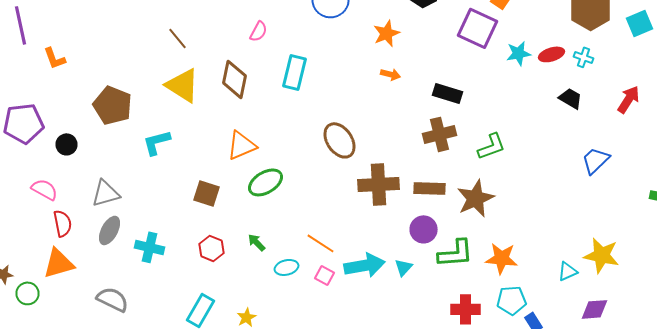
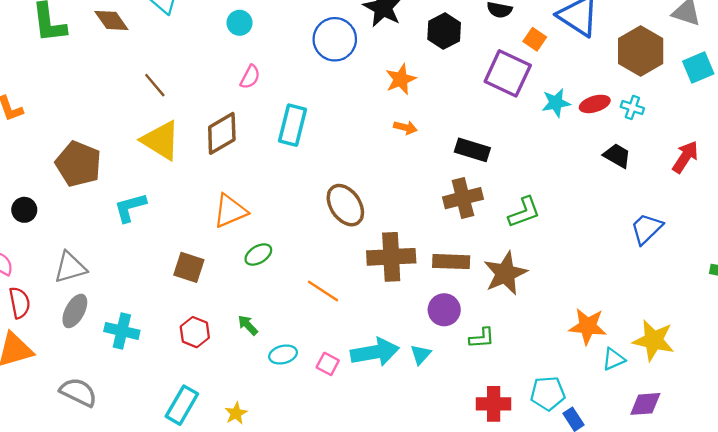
brown diamond: (234, 79) -> (222, 133), turned 48
green ellipse: (266, 182) -> (258, 255), size x0.7
orange line: (320, 243) -> (323, 291), moved
green L-shape: (456, 253) -> (482, 338), size x0.6
orange star: (502, 258) -> (588, 326), moved

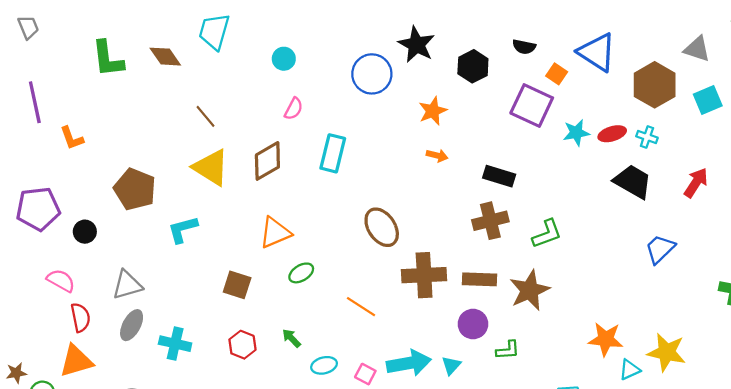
black trapezoid: (617, 156) -> (633, 182), size x1.5

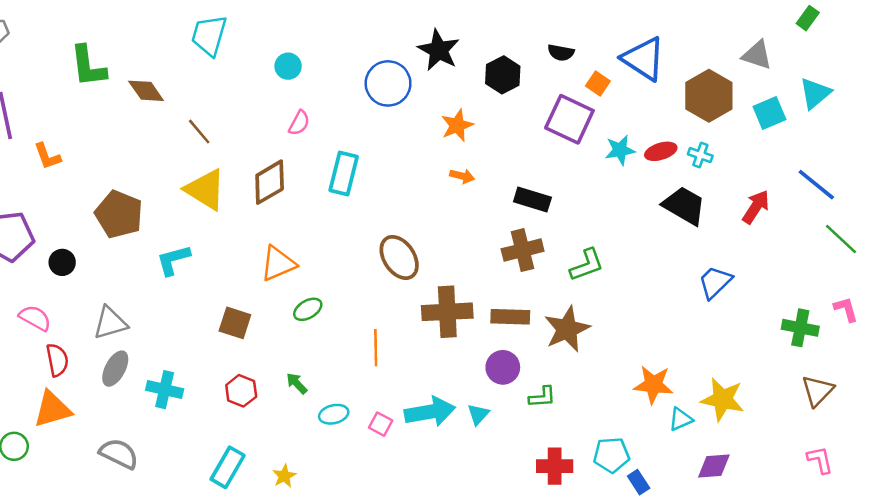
brown diamond: (165, 57) -> (146, 91), moved
orange line: (361, 307) -> (376, 348), turned 56

